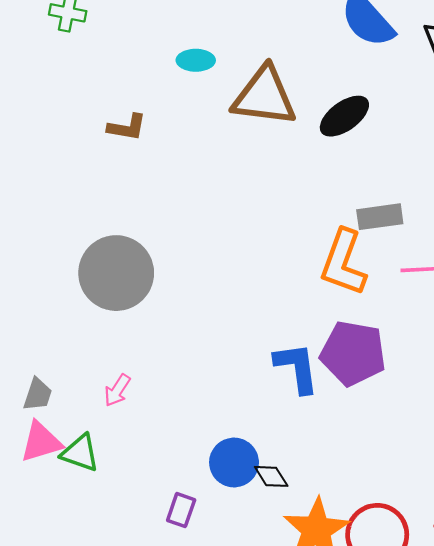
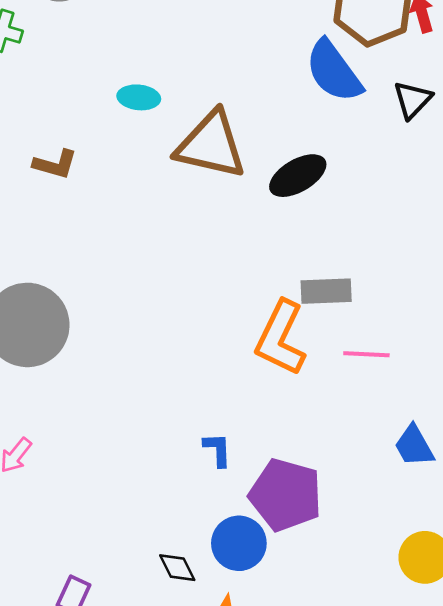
purple pentagon: (353, 353) -> (286, 495), moved
blue L-shape: (297, 368) -> (217, 450), size x0.6
blue circle: (234, 462) -> (239, 543), moved

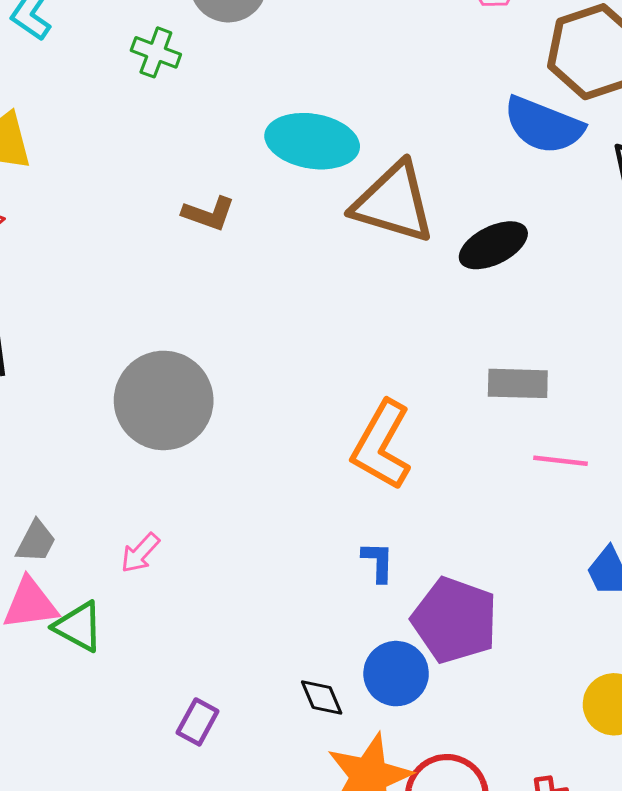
blue semicircle: (334, 71) -> (544, 125), turned -36
cyan ellipse: (139, 97) -> (312, 141), size x1.8
orange L-shape: (281, 338) -> (382, 445), moved

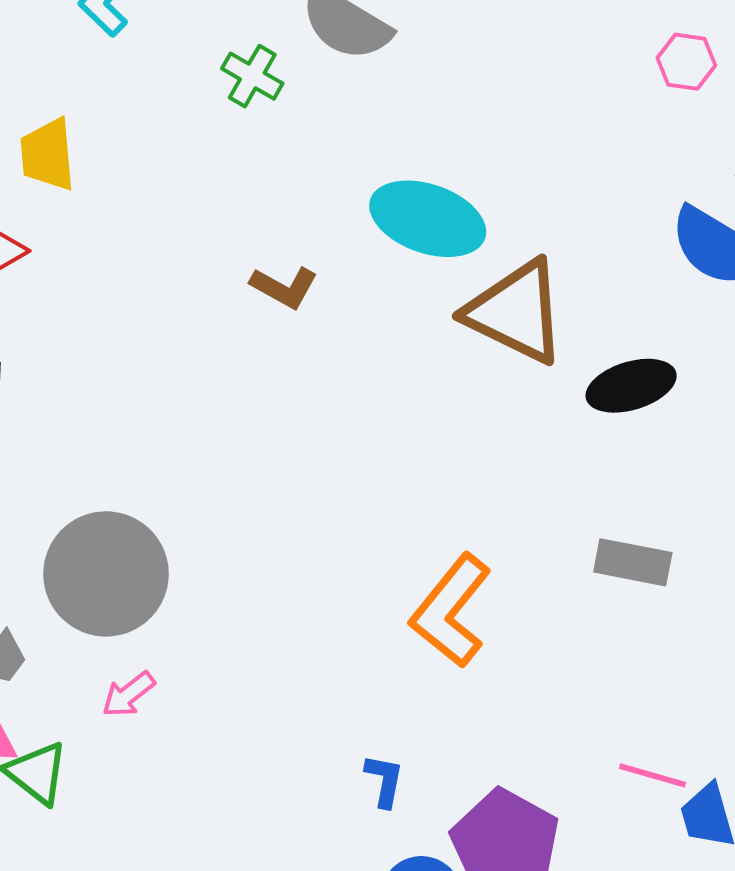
gray circle: (164, 400) -> (106, 574), moved
pink line: (560, 461) -> (653, 775), moved
blue L-shape: (378, 562) -> (384, 780), moved

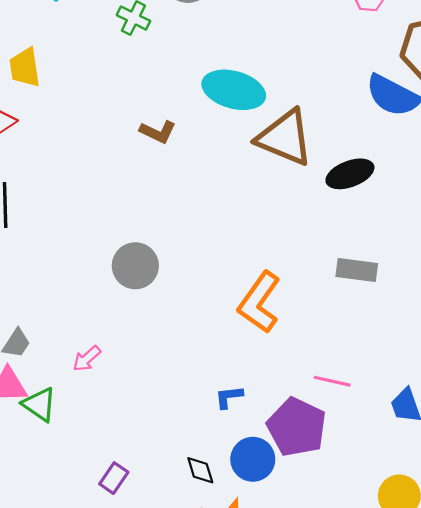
gray circle: (106, 574) -> (135, 266), moved, size x0.7
pink line: (653, 775) -> (332, 381), moved
blue L-shape: (384, 780) -> (229, 397), turned -104

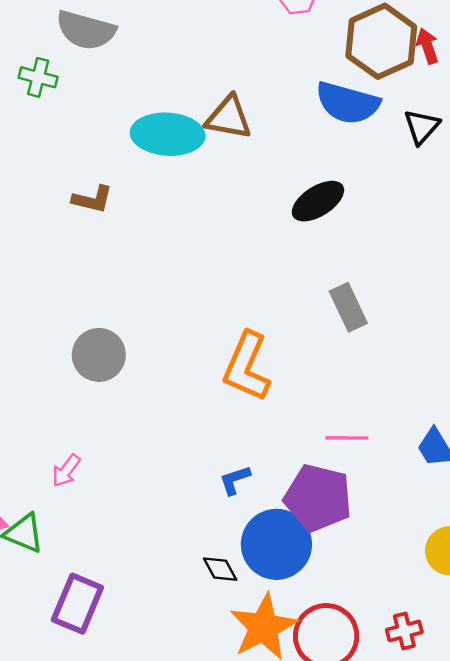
brown triangle: (285, 138) -> (229, 118), moved, size x0.7
gray rectangle: (357, 270) -> (348, 307), turned 69
blue circle: (253, 459) -> (276, 544), size x1.4
purple rectangle: (114, 478) -> (77, 604), moved, size x1.6

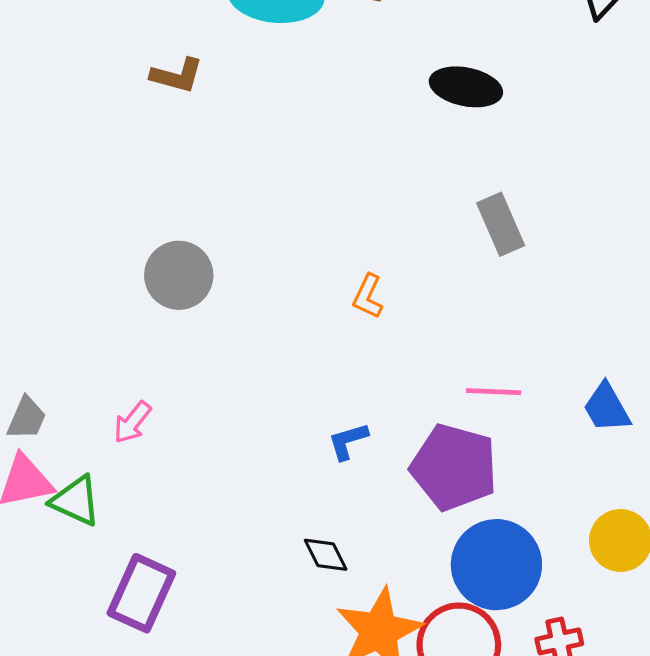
black ellipse: (318, 201) -> (466, 87), turned 42
orange L-shape: (247, 367) -> (368, 296), size x0.5
blue circle: (276, 544) -> (496, 565), moved

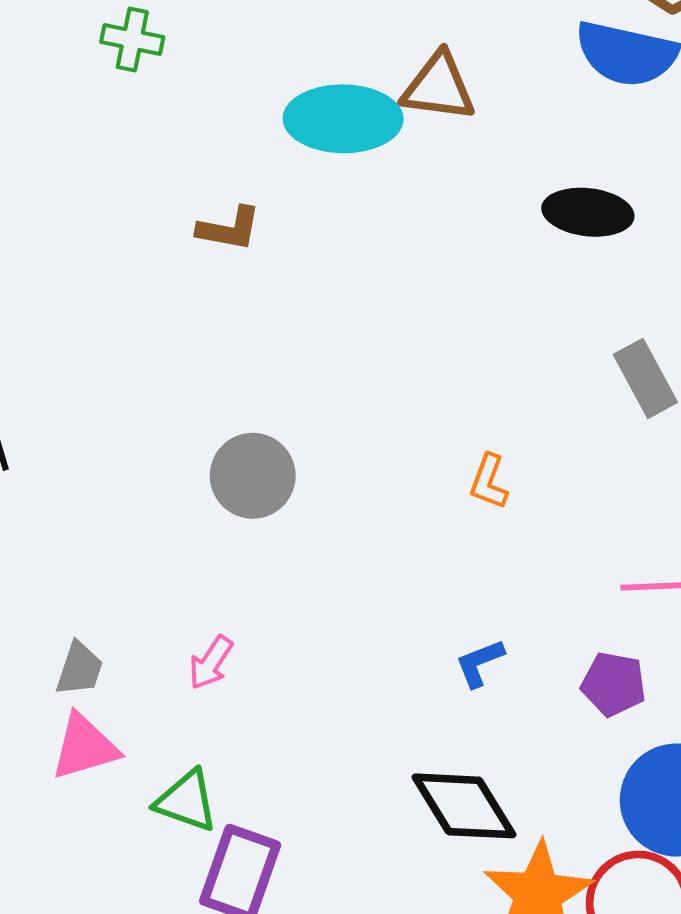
purple pentagon: (454, 467) -> (614, 684), size x0.6
green triangle: (76, 501) -> (187, 801), moved
black diamond: (326, 555) -> (464, 806), size x1.8

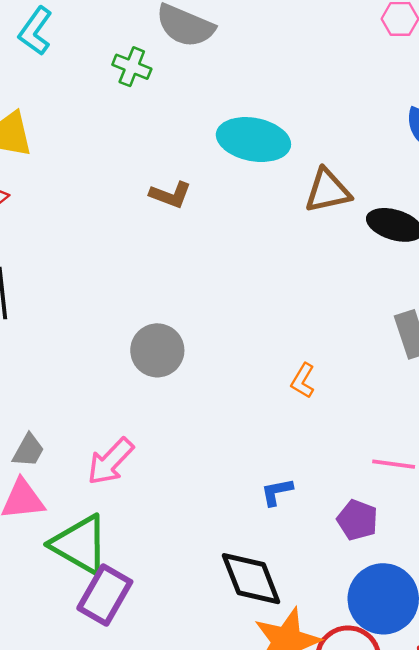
brown triangle: (439, 87) -> (328, 191), moved, turned -30
pink arrow: (211, 663) -> (110, 461), size x1.5
green triangle: (187, 801) -> (80, 544), size x1.5

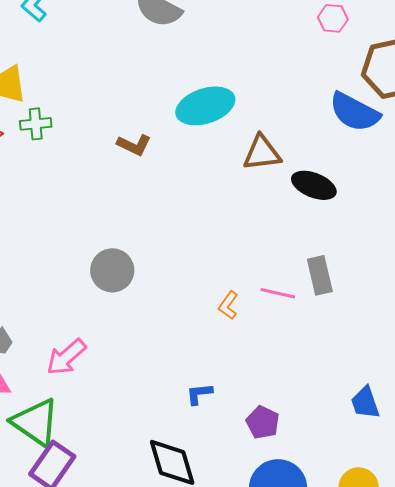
green cross: (132, 67) -> (36, 124), moved, turned -32
cyan ellipse: (253, 140) -> (205, 106), turned -34
pink line: (394, 464) -> (278, 293), moved

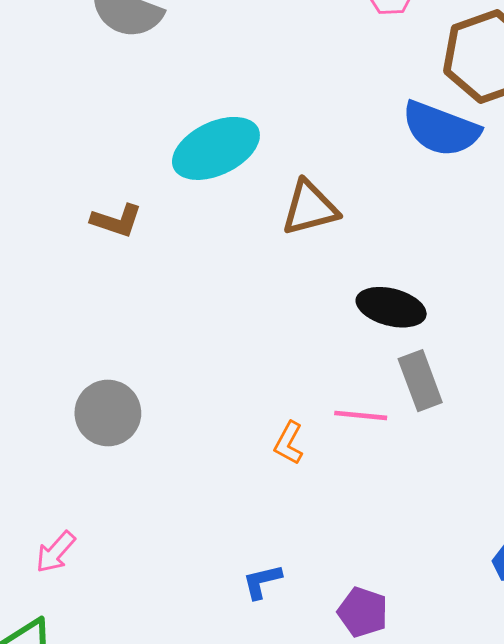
black ellipse: (314, 185) -> (391, 307), moved
pink arrow: (66, 357) -> (56, 552), size x0.7

